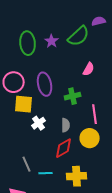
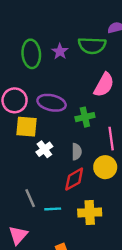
green semicircle: (79, 36) -> (92, 45), turned 45
pink semicircle: (89, 69) -> (104, 85), size x1.5
purple ellipse: (45, 84) -> (52, 103), turned -65

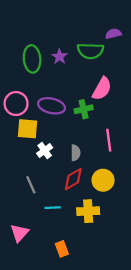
green cross: (85, 117) -> (84, 109), moved
yellow circle: (105, 167) -> (103, 180), moved
gray line: (30, 198) -> (31, 185), moved

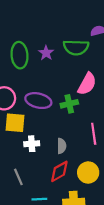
white cross: (45, 150) -> (32, 144), turned 32

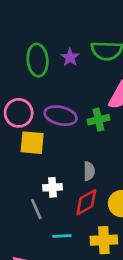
white cross: (32, 144) -> (52, 187), moved

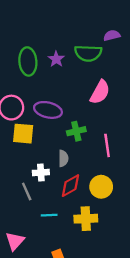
green cross: (98, 120) -> (76, 131), moved
gray semicircle: (89, 171) -> (63, 158), moved

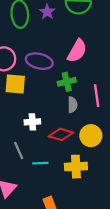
pink semicircle: (100, 92) -> (77, 51), moved
gray semicircle: (63, 158) -> (72, 105), moved
red diamond: (70, 186) -> (61, 134), turned 45
gray line: (27, 191) -> (19, 151), moved

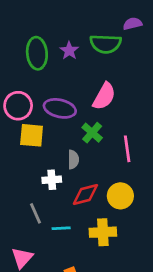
green cross: (67, 82) -> (92, 133), turned -36
gray semicircle: (72, 105) -> (73, 160), moved
red diamond: (61, 134) -> (85, 195), turned -30

